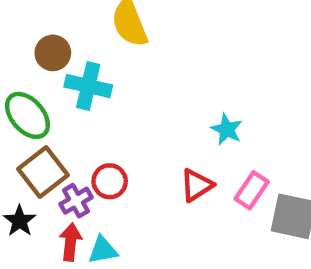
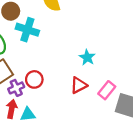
cyan star: (227, 129) -> (87, 57), moved

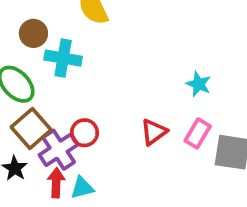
cyan star: (87, 57) -> (199, 84), moved
purple cross: (16, 88) -> (59, 150), size x1.5

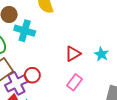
red triangle: (154, 132) -> (73, 54), moved
pink rectangle: (198, 133) -> (74, 82), moved

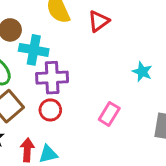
red triangle: (73, 54) -> (99, 21), moved
purple cross: (16, 83) -> (52, 78), moved, turned 30

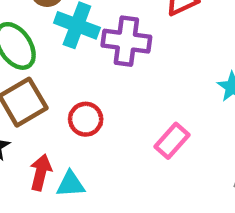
purple cross: (52, 78) -> (126, 41), moved

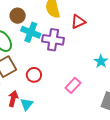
cyan triangle: (71, 184) -> (27, 104), turned -48

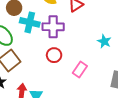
red circle: (34, 75) -> (54, 55), moved

